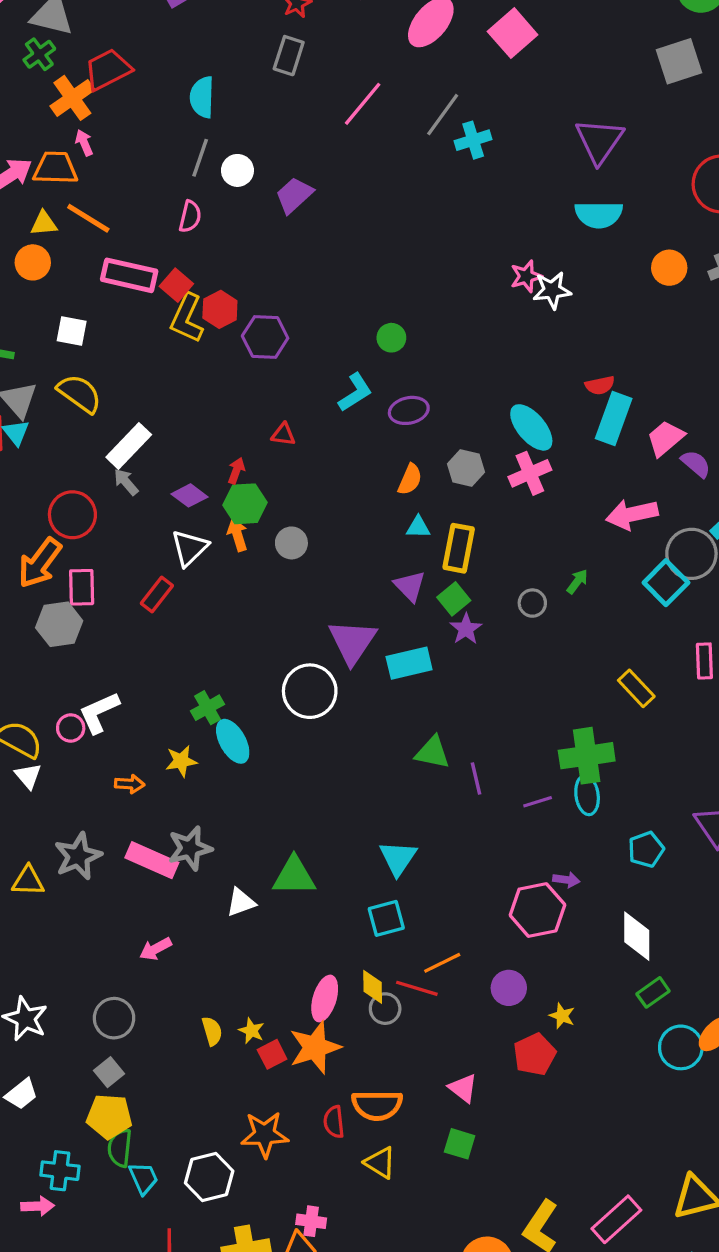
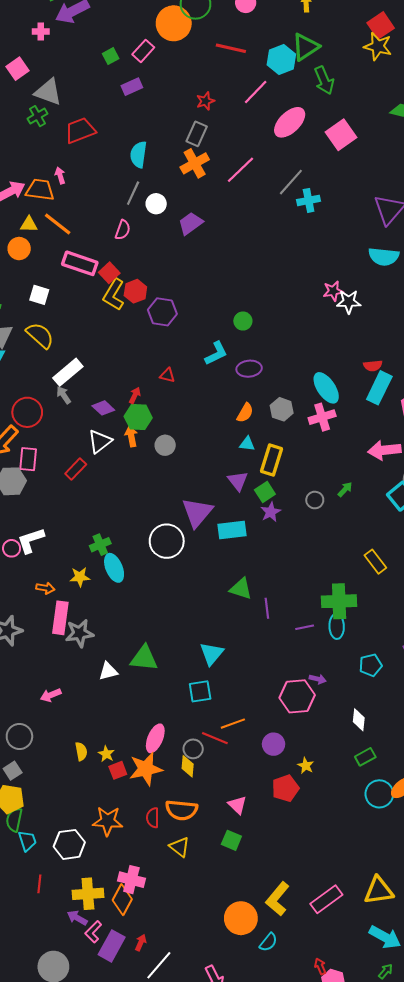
orange cross: (72, 98) -> (195, 163), moved
pink rectangle: (152, 860) -> (60, 618), moved, turned 68
white diamond: (637, 936) -> (359, 720), size x0.7
yellow diamond: (373, 987) -> (188, 766), moved
pink cross: (311, 1221) -> (131, 880), size x1.4

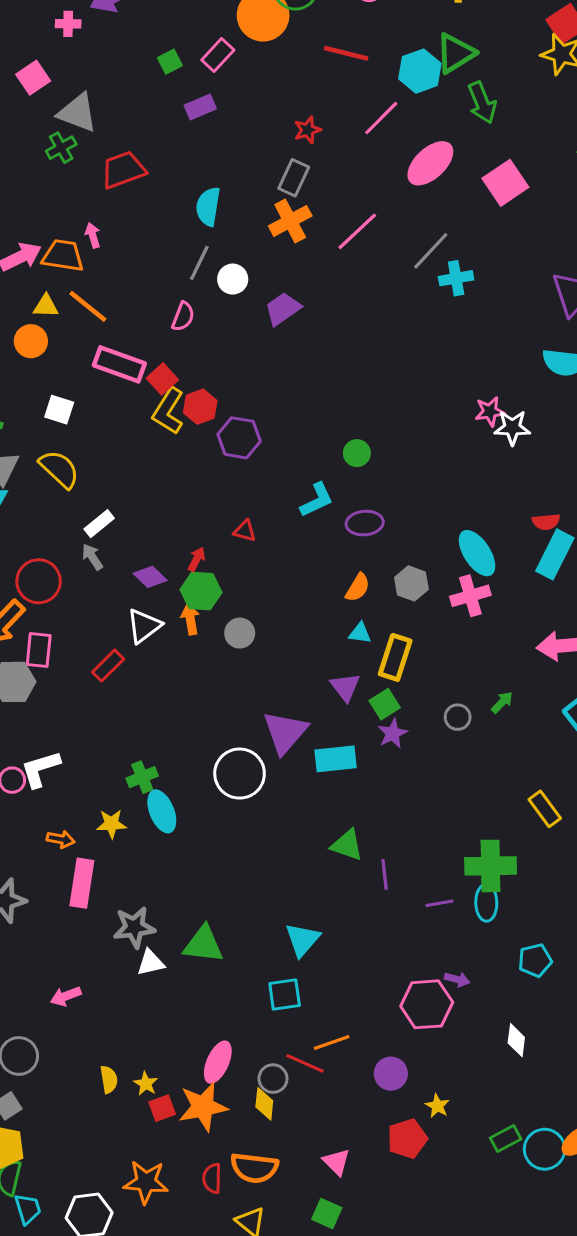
white rectangle: (68, 372) -> (99, 524), size x0.7
gray star: (79, 633) -> (134, 927), moved
green rectangle: (365, 757) -> (506, 1138), moved

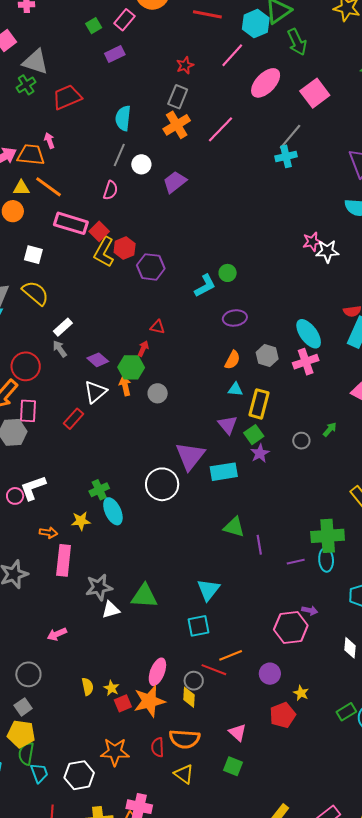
gray line: (431, 251) -> (290, 137), moved
cyan L-shape: (317, 500) -> (205, 286), moved
red arrow: (197, 559) -> (143, 349), moved

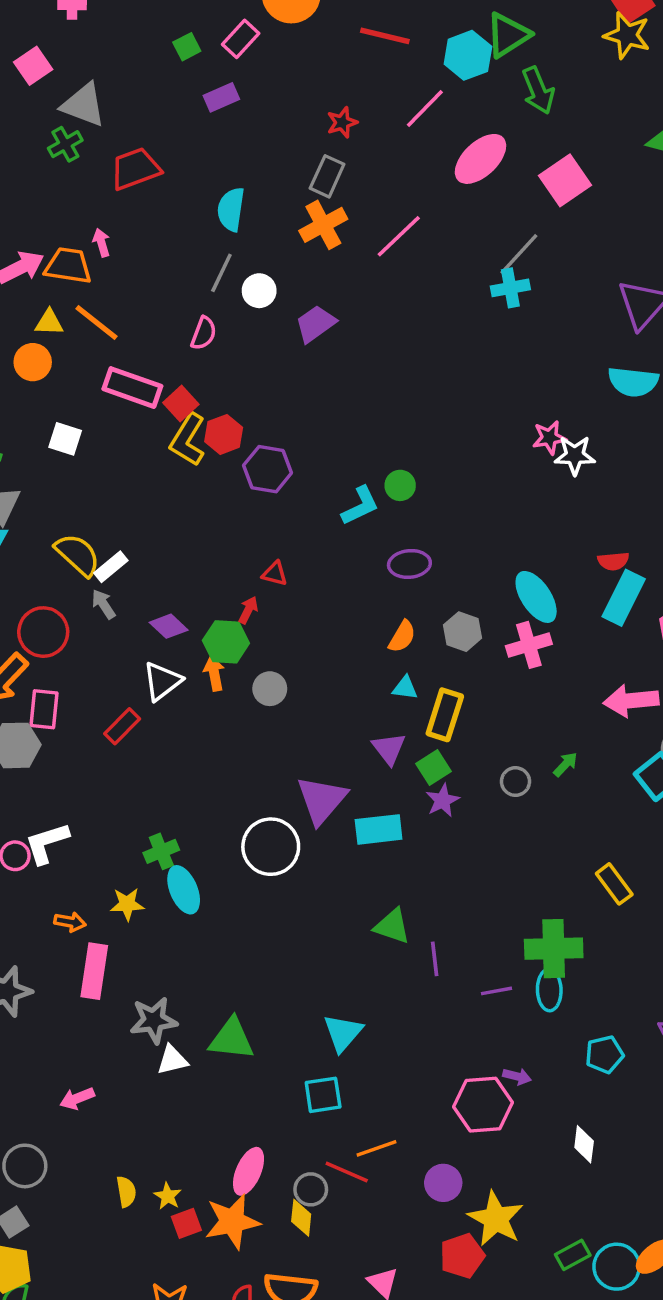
yellow semicircle: (35, 293) -> (78, 555), moved
yellow star: (301, 693) -> (496, 1219), size x2.0

